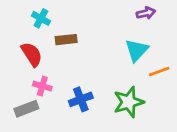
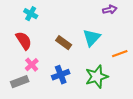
brown rectangle: (66, 40) -> (64, 43), moved, turned 42
cyan triangle: (137, 50) -> (92, 38), moved
pink cross: (42, 86) -> (32, 65), turned 32

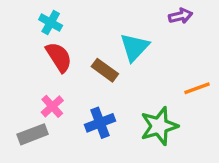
cyan triangle: (92, 38) -> (134, 47), moved
red semicircle: (24, 41) -> (59, 57), moved

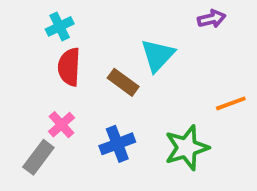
cyan cross: (51, 23) -> (60, 26), turned 35
red semicircle: (59, 57) -> (69, 67), turned -144
gray rectangle: (33, 134) -> (38, 157), turned -32

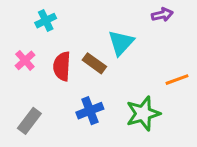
red semicircle: (69, 67) -> (62, 66), moved
pink cross: (62, 125) -> (25, 60), moved

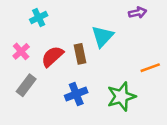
brown rectangle: (94, 63) -> (80, 54), turned 42
red semicircle: (62, 66) -> (52, 56), turned 45
gray rectangle: (29, 121) -> (26, 85), moved

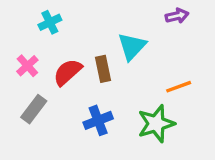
orange line: (150, 68) -> (179, 87), moved

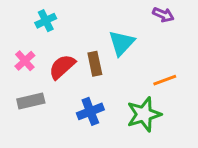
purple arrow: (177, 16) -> (163, 15), turned 36
gray rectangle: (34, 109) -> (31, 101), turned 40

